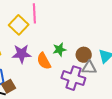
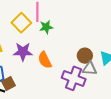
green star: (59, 50) -> (46, 27), moved

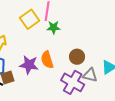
purple star: (23, 52) -> (29, 65), moved
brown circle: (85, 56) -> (77, 57), moved

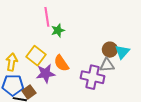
yellow square: (30, 19) -> (36, 56), moved
brown circle: (77, 57) -> (110, 50), moved

